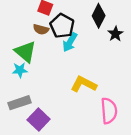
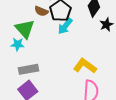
yellow L-shape: (84, 84) -> (85, 66), moved
gray rectangle: (20, 103) -> (28, 69), moved

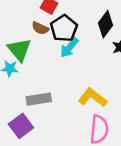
gray rectangle: (28, 69) -> (39, 99), moved

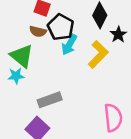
yellow L-shape: (93, 98) -> (98, 54), moved, turned 108

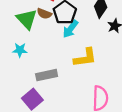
yellow L-shape: (98, 54) -> (85, 58), moved, turned 30
green triangle: (22, 56) -> (27, 19), moved

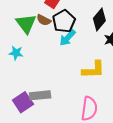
yellow L-shape: (85, 58) -> (93, 70), moved
gray rectangle: (47, 75) -> (40, 95), moved

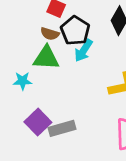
green triangle: (26, 24) -> (46, 58), moved, turned -40
purple square: (23, 102) -> (38, 122), moved

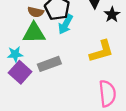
purple square: (38, 122) -> (20, 72), moved
gray rectangle: (62, 128) -> (49, 64), moved

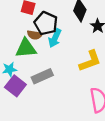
brown semicircle: (36, 12) -> (35, 35), moved

